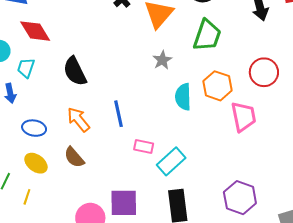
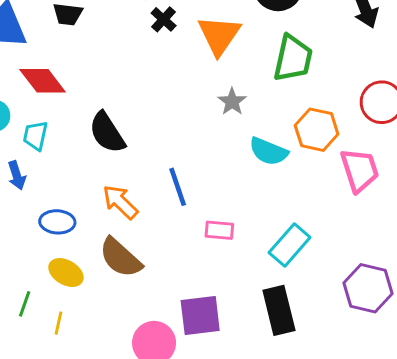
cyan semicircle: (183, 97) -> (269, 151), turned -60
brown semicircle: (74, 157) -> (120, 258), size x1.4
cyan rectangle: (171, 161) -> (290, 245), moved

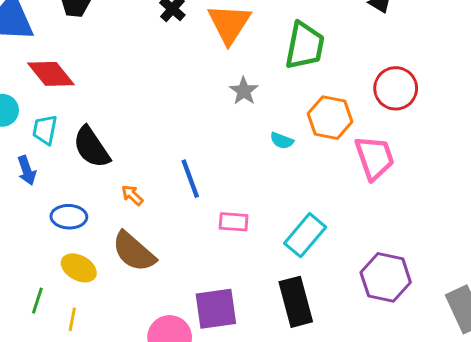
black semicircle: (107, 133) -> (91, 147), moved
cyan semicircle: (269, 151) -> (282, 141), size x0.6
orange arrow: (120, 202) -> (132, 195), size x0.6

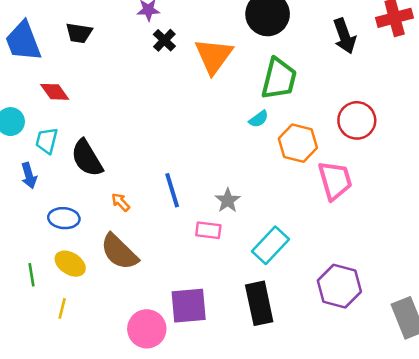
red diamond: (51, 74) -> (55, 92), size x0.7
gray star: (244, 91) -> (228, 200), moved
cyan semicircle: (282, 141) -> (259, 119), moved, turned -60
green line: (37, 301) -> (32, 275), moved, turned -30

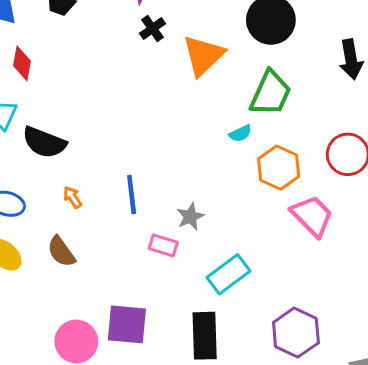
red diamond: (55, 92) -> (22, 63), turned 36
black semicircle: (87, 158) -> (44, 142), turned -48
pink trapezoid: (335, 180) -> (312, 216), turned -39
brown semicircle: (119, 252) -> (61, 252), size x0.7

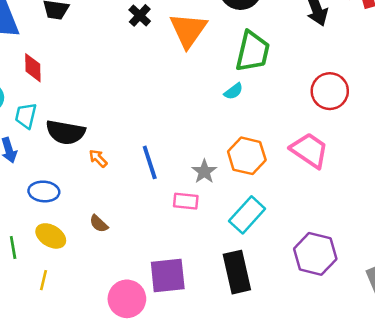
orange hexagon: (279, 168) -> (247, 156), moved
orange arrow: (73, 197) -> (98, 158), moved
brown semicircle: (61, 252) -> (99, 224), size x0.7

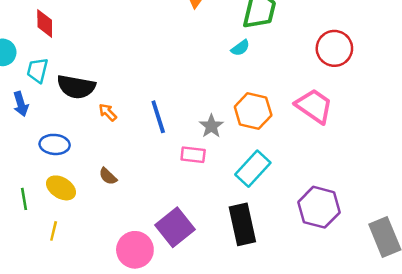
purple square: (168, 275) -> (175, 227), turned -33

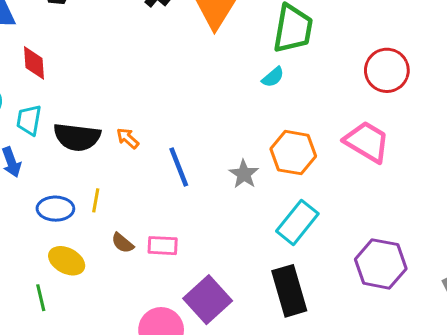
orange arrow: (108, 112) -> (128, 138), moved
pink rectangle: (193, 155) -> (163, 246), moved
green line: (24, 199) -> (41, 298), moved
yellow line: (54, 231) -> (96, 200), moved

